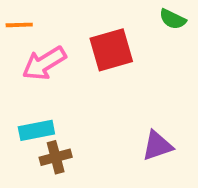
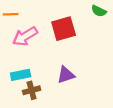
purple triangle: (157, 146) -> (66, 75), moved

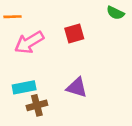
red square: (64, 29) -> (74, 33), size x0.7
purple triangle: (66, 75) -> (77, 87), turned 36

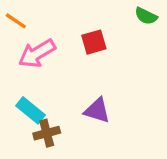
orange line: (13, 17) -> (16, 21), turned 36
cyan rectangle: (24, 87) -> (30, 110), turned 50

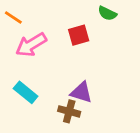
green semicircle: (146, 16) -> (107, 13), moved
brown cross: (47, 133) -> (69, 111), moved, turned 30

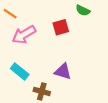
brown cross: (69, 111) -> (42, 91), moved

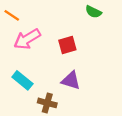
red square: (61, 27) -> (67, 45), moved

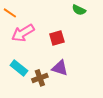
brown cross: (47, 103) -> (40, 78), moved, turned -35

